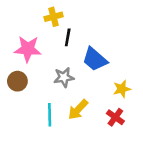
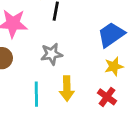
blue trapezoid: (95, 59) -> (111, 35), moved, turned 104
yellow arrow: (78, 110) -> (67, 89), turned -45

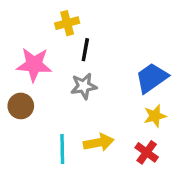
gray star: (52, 54) -> (84, 86), moved
yellow arrow: (67, 89) -> (99, 142), turned -100

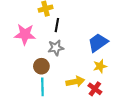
brown circle: (21, 106) -> (41, 66), moved
yellow arrow: (99, 142) -> (75, 82), moved

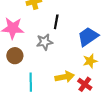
black line: (57, 25) -> (56, 22), moved
brown circle: (41, 66) -> (15, 56), moved

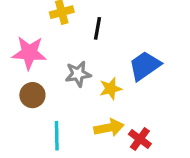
black line: (56, 22) -> (98, 28), moved
yellow star: (90, 61) -> (111, 89), moved

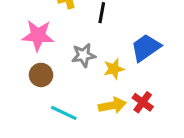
cyan line: (57, 136) -> (64, 113), turned -64
red cross: (140, 139) -> (143, 102), moved

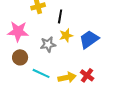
yellow star: (114, 69) -> (66, 35), moved
cyan line: (64, 113) -> (41, 73), moved

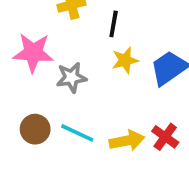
gray star: (48, 44) -> (71, 78), moved
brown circle: (20, 57) -> (35, 129), moved

